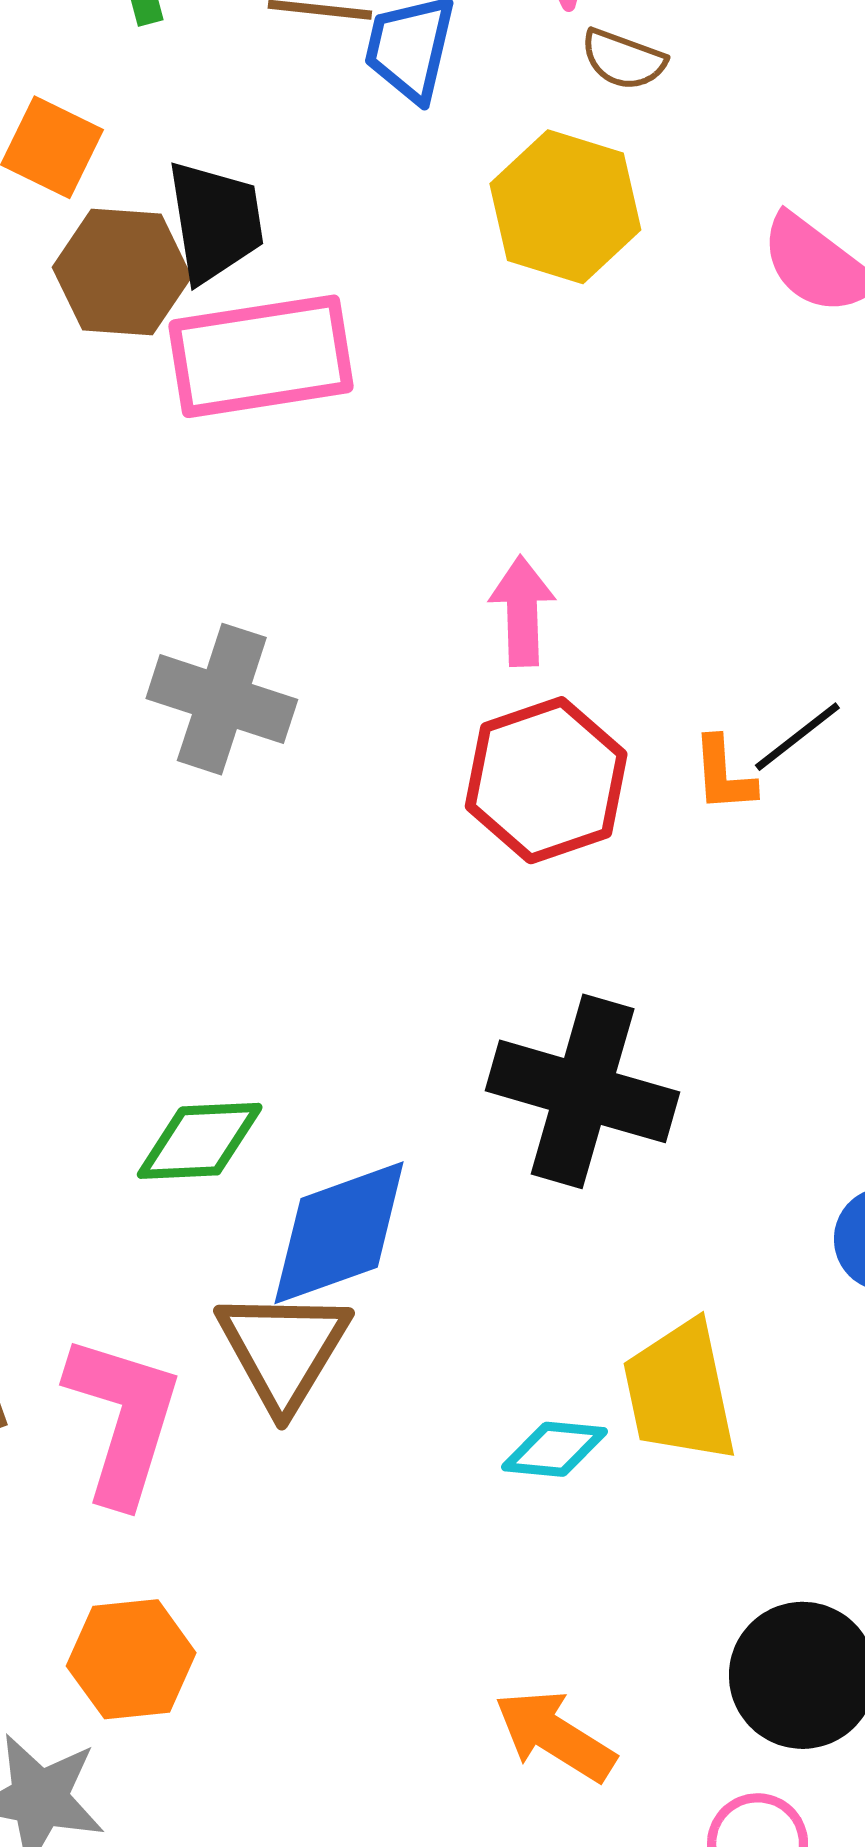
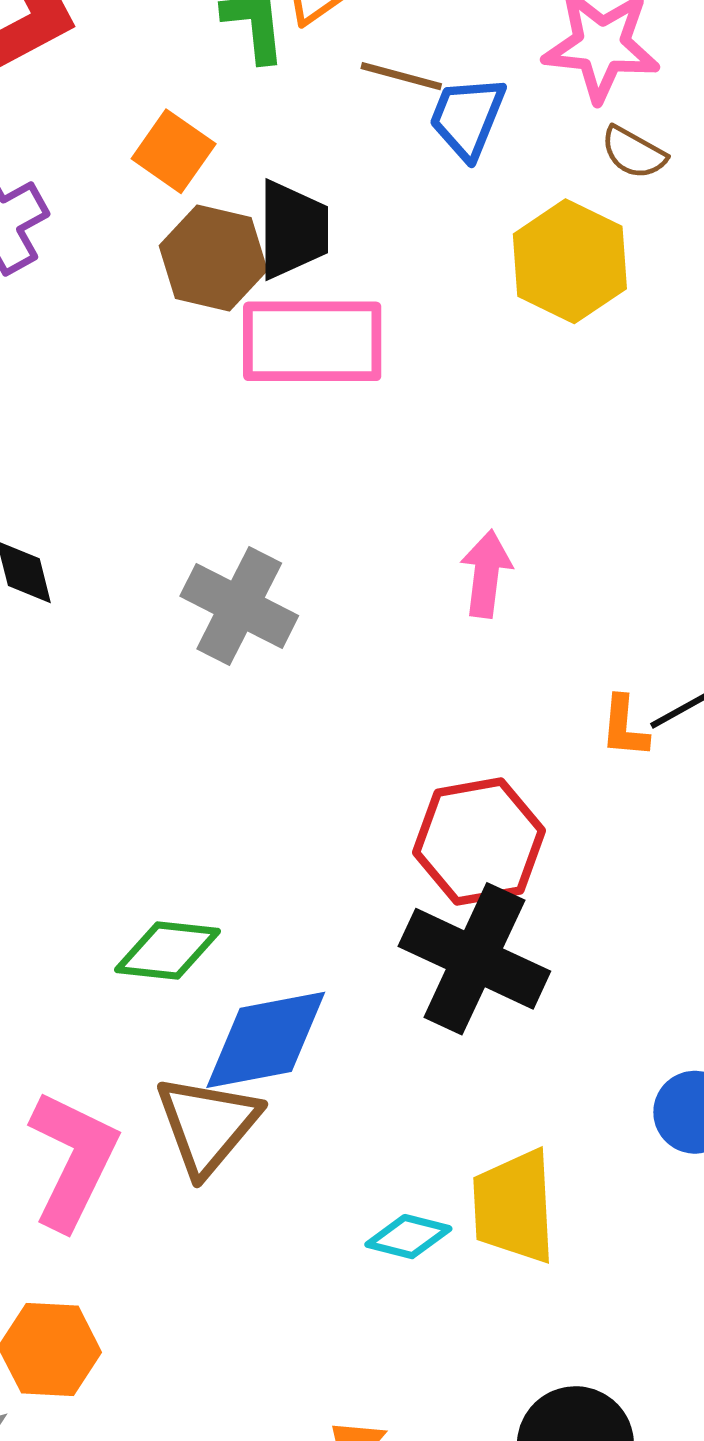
red hexagon: (546, 780) -> (479, 842), moved

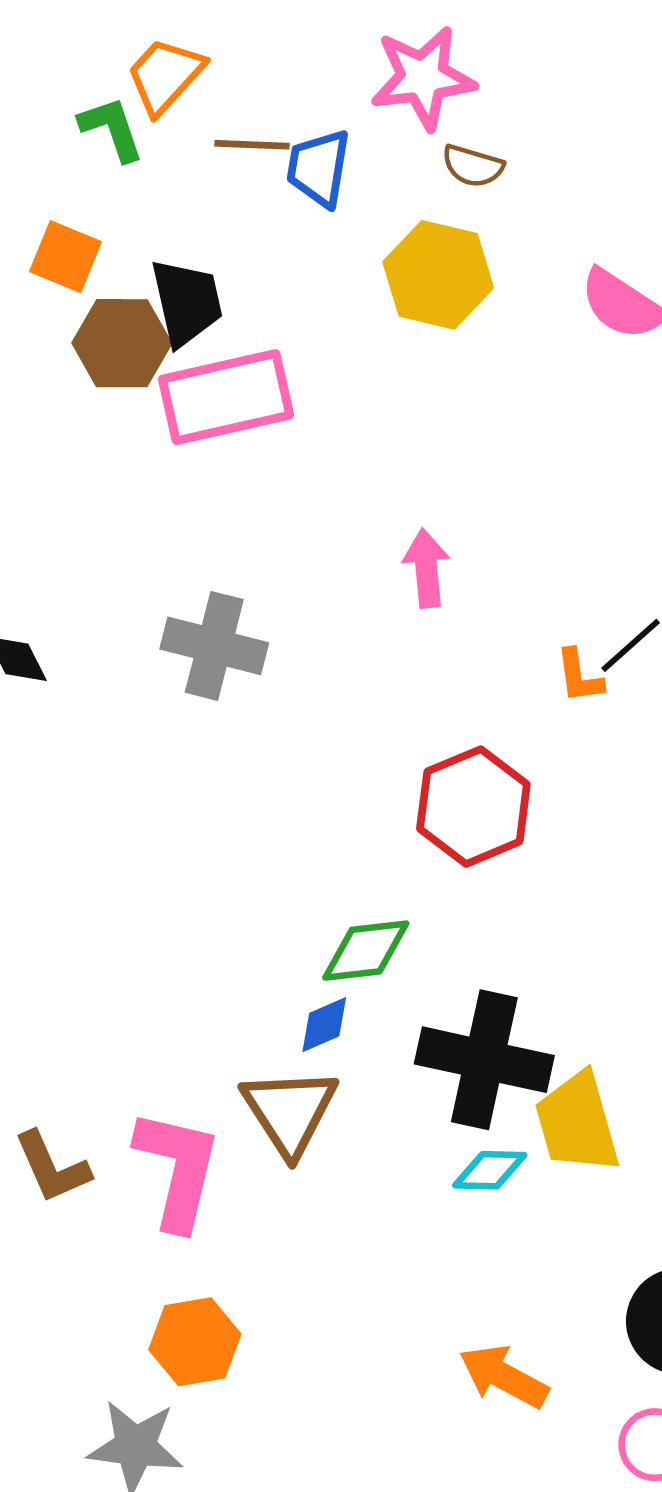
green diamond: (167, 951) -> (366, 951), moved
black cross: (474, 959) -> (484, 1060), moved
blue diamond: (266, 1040) -> (324, 1025), size x0.5

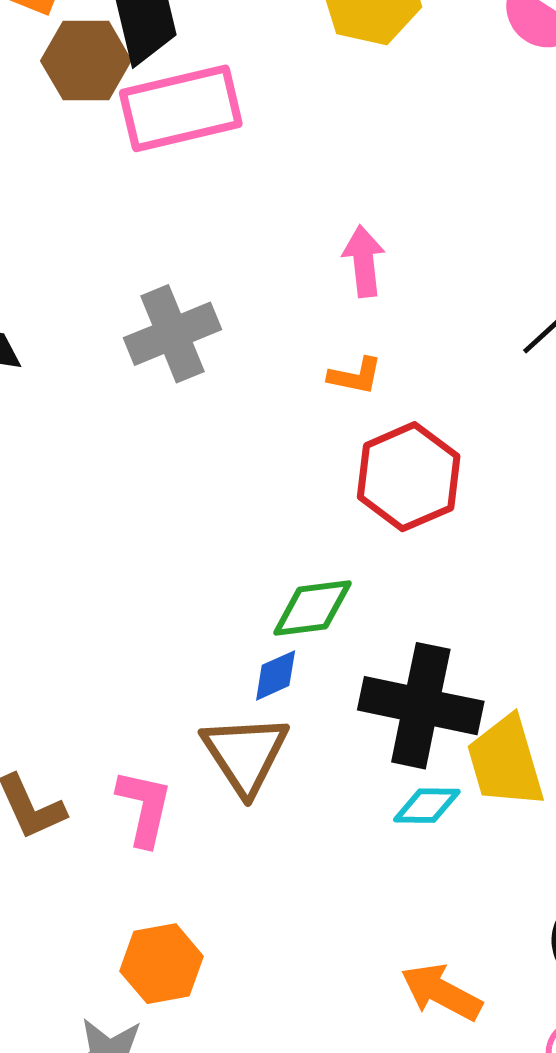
gray cross: (214, 646) -> (172, 334), turned -36
orange L-shape: (579, 676) -> (355, 376), moved, turned -70
pink L-shape: (178, 1169) -> (144, 808), size x0.7

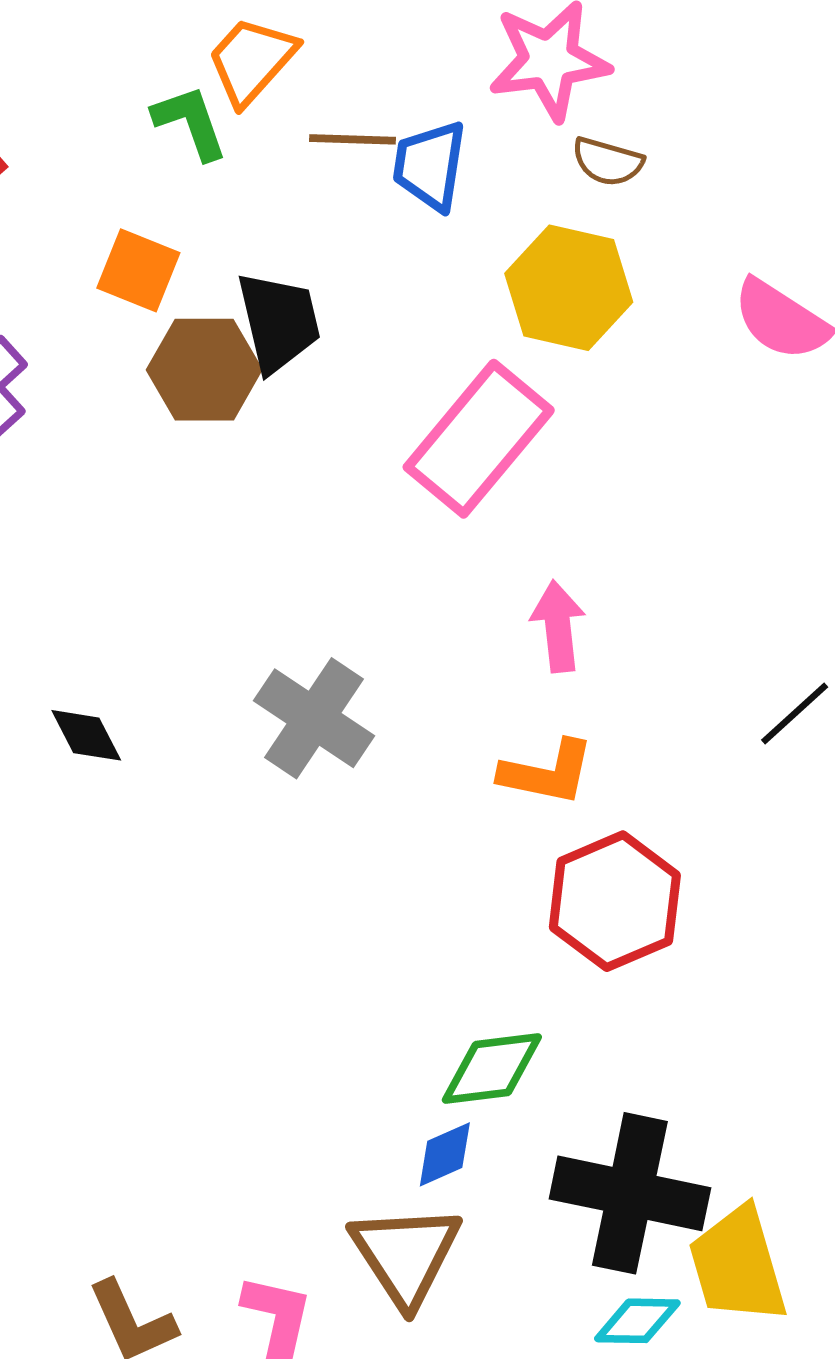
pink rectangle: (181, 108) -> (479, 439), moved, turned -37
gray cross: (172, 334) -> (314, 718), turned -34
orange L-shape: (355, 376) -> (547, 773), size x1.4

